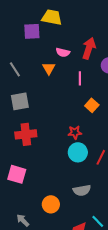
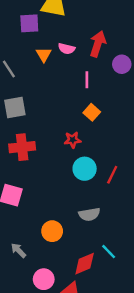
orange triangle: (49, 68) -> (44, 55), moved
orange square: (92, 105) -> (92, 112), moved
red star: (75, 132) -> (73, 140), moved

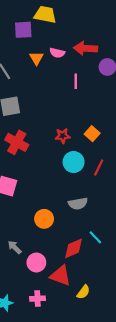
red arrow: (98, 44) -> (86, 48), turned -105
orange square: (92, 112) -> (92, 134), moved
red cross: (22, 147) -> (17, 142), turned 35
gray arrow: (18, 250) -> (15, 247), moved

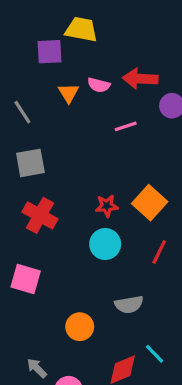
pink line: (76, 81) -> (126, 126), turned 72
orange square: (92, 134) -> (150, 203), size x1.5
cyan circle: (74, 162) -> (105, 244), moved

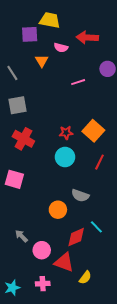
red arrow: (140, 79) -> (87, 37), moved
pink semicircle: (99, 85) -> (61, 48), moved
gray semicircle: (129, 304) -> (80, 195), turned 30
orange circle: (80, 327) -> (58, 210), moved

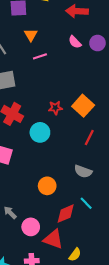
pink semicircle: (61, 48) -> (75, 42), moved, turned 32
pink line: (78, 82) -> (40, 56), moved
cyan circle: (65, 157) -> (40, 132), moved
gray semicircle: (80, 195) -> (83, 171), moved

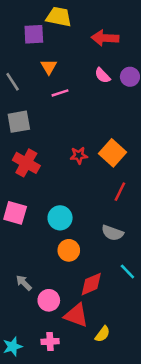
cyan circle: (40, 132) -> (60, 218), moved
cyan line: (86, 203) -> (127, 272), moved

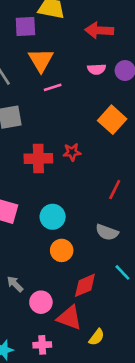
orange triangle: (49, 67) -> (41, 60), size x1.5
pink semicircle: (102, 75) -> (97, 69), turned -49
orange square: (112, 153) -> (112, 120), moved
red cross: (26, 163) -> (38, 159), moved, turned -30

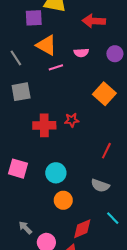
orange triangle: (41, 60) -> (46, 45), turned -30
pink semicircle: (97, 69) -> (81, 53), moved

